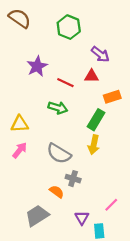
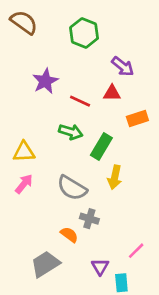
green rectangle: (96, 120) -> (101, 146), moved

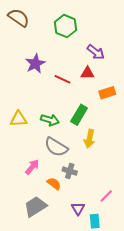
green arrow: (71, 132) -> (50, 120), moved
pink arrow: (24, 184) -> (32, 167), moved

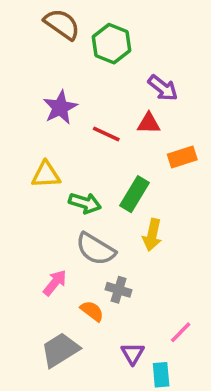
brown semicircle: (19, 18) -> (62, 24), moved
yellow triangle: (19, 119) -> (46, 175), moved

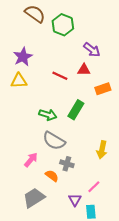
purple star: (60, 107) -> (23, 57), moved
yellow triangle: (46, 175) -> (19, 81), moved
yellow arrow: (152, 235) -> (102, 150), moved
pink line: (181, 332) -> (94, 187), moved

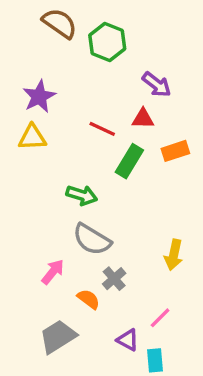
green rectangle: (76, 110) -> (129, 161), moved
gray cross: (67, 164) -> (114, 279), turned 32
purple triangle: (75, 200) -> (128, 340), turned -32

